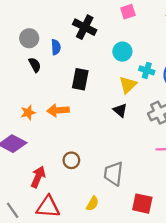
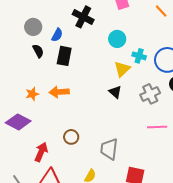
blue semicircle: (56, 47) -> (57, 35), turned 32
black rectangle: (80, 79) -> (64, 56), moved

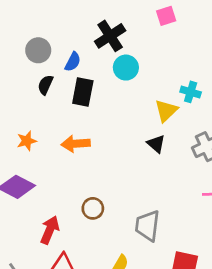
black cross: (83, 17) -> (110, 36), turned 30
cyan circle: (117, 39) -> (126, 68), moved
black semicircle: (38, 51) -> (45, 85), turned -128
orange star: (32, 94) -> (27, 141), moved

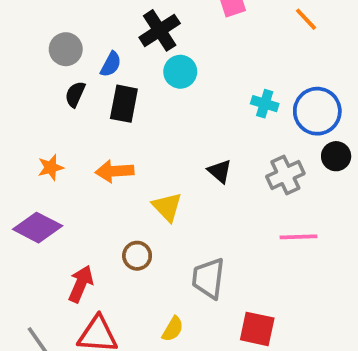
yellow triangle: (166, 111) -> (167, 207), moved, turned -30

